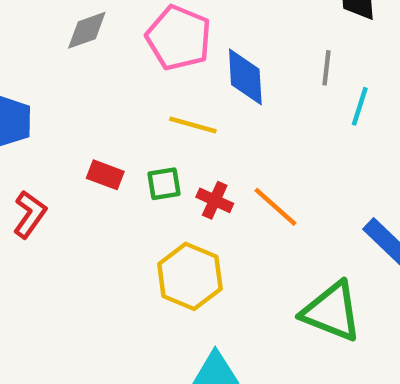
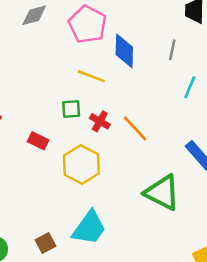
cyan line: (360, 106) -> (190, 87), moved
red rectangle: (105, 175) -> (38, 141), moved

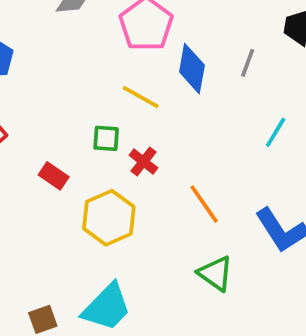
gray line: (172, 50) -> (248, 63), moved
orange line: (135, 128) -> (204, 204), moved
green triangle: (162, 193) -> (216, 273), size x0.7

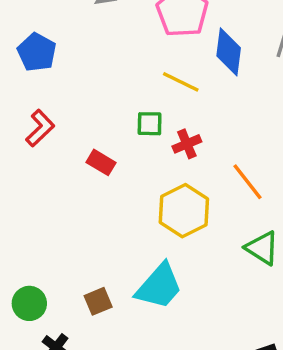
red cross: (143, 162) -> (187, 144), turned 32
yellow hexagon: (109, 218) -> (184, 211), moved

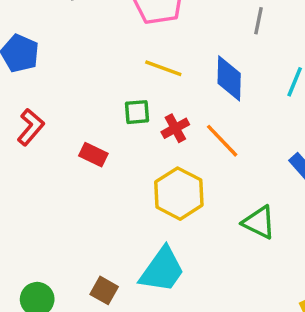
blue diamond: (229, 52) -> (229, 78), moved
orange line: (248, 182) -> (222, 141), moved
brown square: (98, 301) -> (104, 290), turned -32

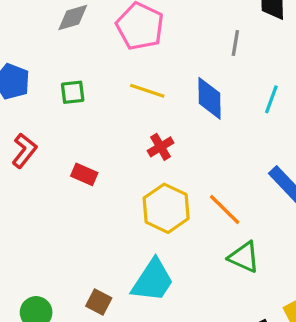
green square: (137, 112) -> (73, 92), moved
orange line: (222, 141) -> (225, 209), moved
green triangle: (259, 222) -> (244, 257), moved

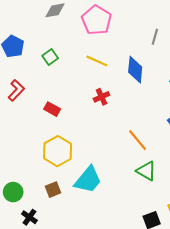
green square: (73, 92) -> (50, 57), turned -35
yellow hexagon: (166, 208) -> (58, 151), moved
brown square: (99, 302) -> (53, 190), turned 35

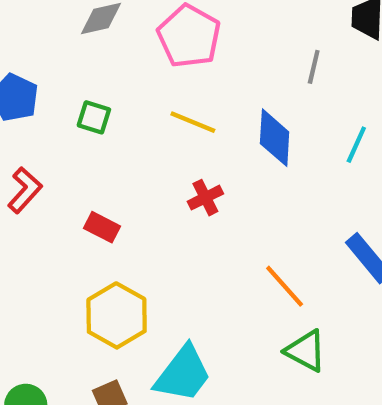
green square: (50, 57) -> (94, 117), turned -35

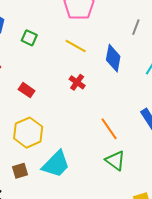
red cross: (205, 198) -> (77, 82), turned -35

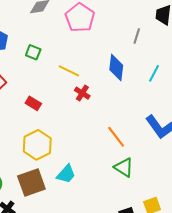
yellow line: (76, 46) -> (69, 71), moved
cyan trapezoid: (56, 164) -> (66, 174), size x0.7
brown square: (20, 171) -> (31, 182), size x1.8

